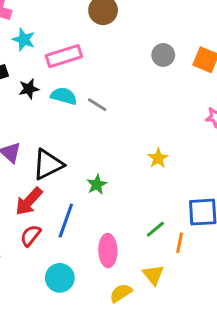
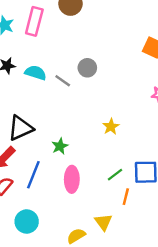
gray circle: (163, 55) -> (87, 68), moved
pink rectangle: (64, 56) -> (34, 21), moved, turned -60
green line: (155, 229) -> (115, 175), moved
pink ellipse: (108, 251) -> (72, 179), moved

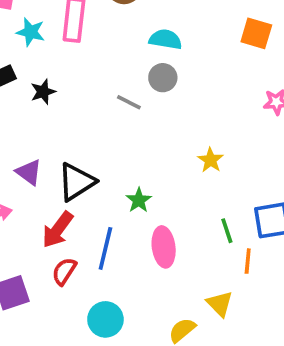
cyan semicircle: (36, 73) -> (165, 39), moved
green line: (115, 175) -> (227, 231), turned -63

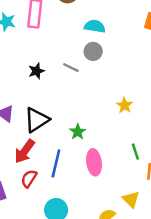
black star: (43, 92) -> (36, 71), moved

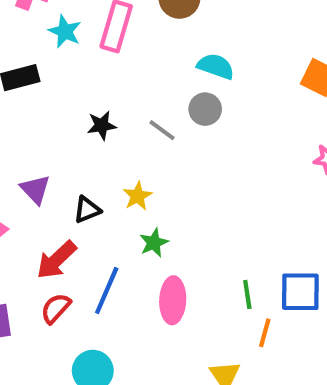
yellow star: (125, 105) -> (138, 196), moved
black triangle: (37, 120) -> (87, 210), size x0.6

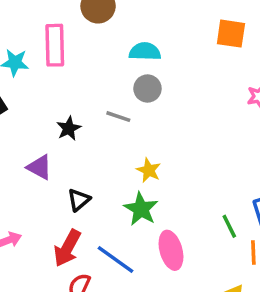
purple triangle: (35, 189) -> (39, 167), moved
yellow star: (138, 196) -> (149, 170), moved
green star: (154, 243) -> (141, 209), size x1.4
blue line: (107, 291) -> (116, 260), turned -60

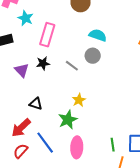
pink rectangle: (55, 45) -> (47, 35), moved
purple triangle: (39, 167) -> (22, 70), moved
black triangle: (79, 200) -> (36, 104), turned 40

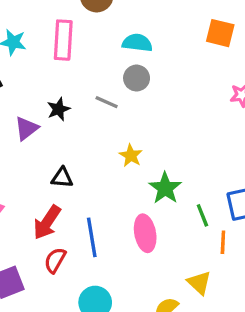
pink rectangle: (47, 35) -> (63, 40), moved
purple triangle: (22, 70) -> (26, 128), turned 49
green star: (68, 120) -> (165, 188), moved
blue line: (45, 143) -> (92, 237), turned 40

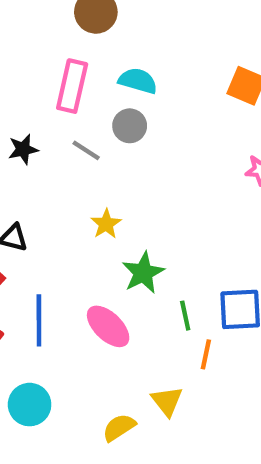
pink rectangle: (63, 40) -> (72, 86), moved
pink ellipse: (145, 233) -> (108, 326), turned -45

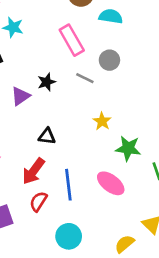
cyan semicircle: (138, 81) -> (111, 16), moved
pink rectangle: (72, 86) -> (72, 40), turned -36
green star: (143, 273) -> (128, 148), turned -30

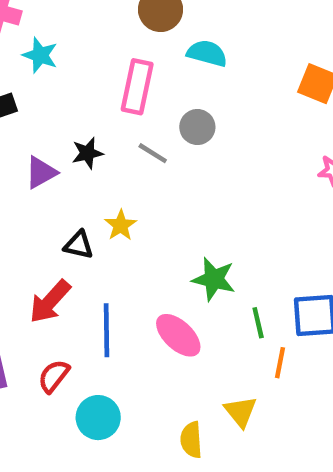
pink rectangle: (72, 40) -> (137, 87), turned 36
yellow star: (102, 121) -> (121, 225), moved
red semicircle: (38, 201) -> (54, 376), moved
yellow semicircle: (125, 244) -> (191, 440), turned -60

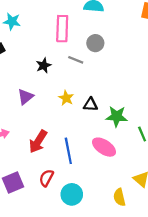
purple triangle: (41, 172) -> (25, 97), moved
black triangle: (79, 245) -> (91, 104), moved

